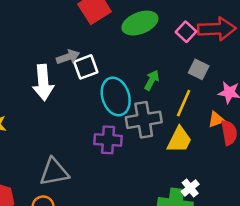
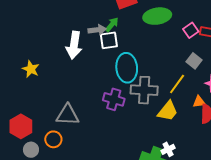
green arrow: (152, 80) -> (112, 25), moved

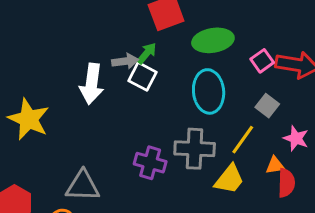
white square: (109, 40) -> (143, 76), turned 36
cyan ellipse: (127, 68) -> (209, 91), moved
yellow star: (31, 69) -> (29, 119), size x1.6

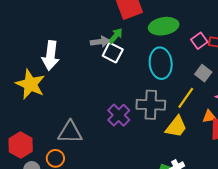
white arrow: (92, 84) -> (51, 55), moved
purple cross: (150, 163) -> (119, 115), turned 30

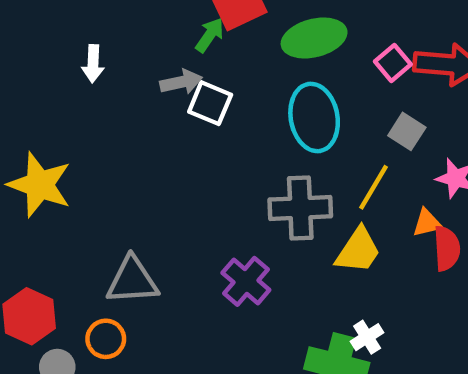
green arrow: (116, 36) -> (210, 35), moved
white arrow: (51, 55) -> (93, 64), moved, size x0.6
purple cross: (119, 115) -> (246, 281), moved

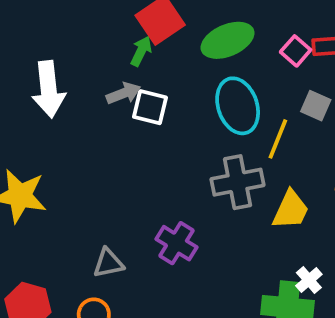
white arrow: (93, 64) -> (49, 89), size x1.8
yellow line: (373, 187) -> (278, 139), moved
gray triangle: (132, 281) -> (108, 263), size x0.7
purple cross: (246, 281) -> (176, 243), moved

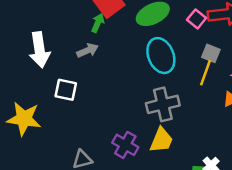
white square: (150, 107) -> (66, 90), moved
yellow line: (278, 139) -> (205, 73), moved
yellow trapezoid: (291, 210) -> (161, 140), moved

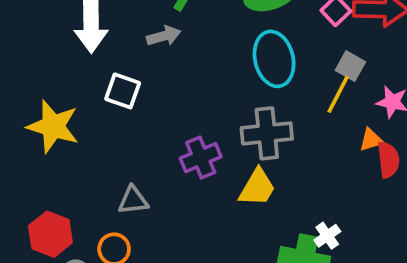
purple cross: (125, 145) -> (201, 158), moved, turned 30

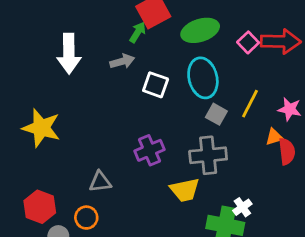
gray square: (350, 66) -> (216, 114), moved
white square: (123, 91) -> (156, 85), moved
gray cross: (267, 133) -> (208, 155), moved
yellow trapezoid: (257, 188) -> (185, 190), moved, turned 48

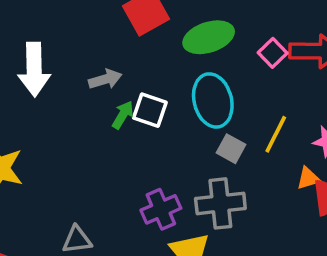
green arrow: (138, 32) -> (123, 115), moved
purple cross: (149, 150) -> (161, 209), moved

